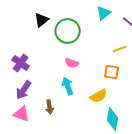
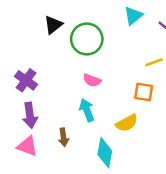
purple arrow: (24, 90) -> (30, 115), turned -42
cyan diamond: (113, 119) -> (105, 153), moved

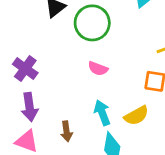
cyan arrow: (87, 110) -> (102, 113), moved

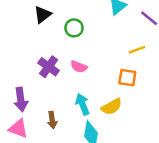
green circle: (92, 23) -> (74, 28), size x0.6
purple cross: (25, 69) -> (49, 67), moved

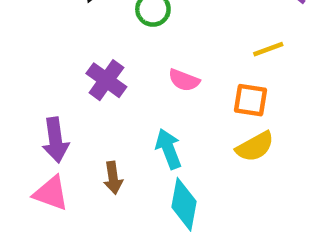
pink semicircle: (79, 67) -> (184, 80), moved
yellow semicircle: (112, 107) -> (255, 147), moved

